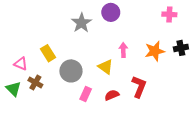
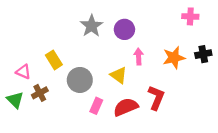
purple circle: (111, 12) -> (124, 29), moved
brown cross: (35, 83) -> (40, 93), turned 32
red semicircle: (112, 95) -> (126, 107), size x1.5

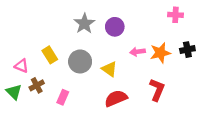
pink arrow: (139, 56) -> (138, 52), moved, turned -96
gray circle: (80, 80) -> (80, 61), moved
red L-shape: (156, 98) -> (157, 90), moved
pink rectangle: (96, 106) -> (63, 97), moved

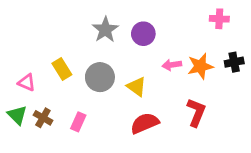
brown cross: (37, 85) -> (43, 118), moved, turned -32

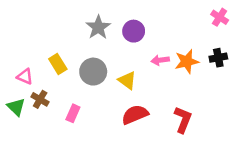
pink cross: (219, 19) -> (220, 17), moved, turned 30
red L-shape: (196, 112) -> (183, 120), moved
brown cross: (43, 118) -> (40, 99), moved

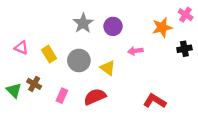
orange star: (187, 61) -> (162, 27), moved
pink triangle: (25, 77) -> (21, 48), moved
red semicircle: (135, 115) -> (95, 97), moved
red L-shape: (183, 120) -> (155, 101), turned -80

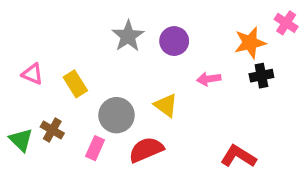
black cross: (184, 49) -> (261, 76), moved
gray circle: (79, 60) -> (117, 115), moved

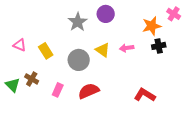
purple circle: (174, 41) -> (106, 14), moved
yellow triangle: (166, 105) -> (103, 50), moved
gray circle: (117, 115) -> (79, 60), moved

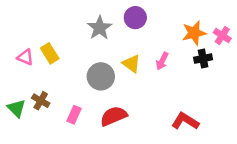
pink cross: (174, 14) -> (222, 35), moved
pink arrow: (127, 48) -> (162, 61), turned -56
yellow rectangle: (46, 51) -> (50, 53), moved

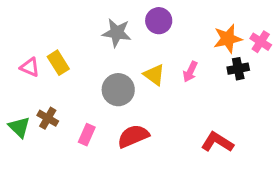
gray star: (100, 28) -> (117, 33), turned -30

